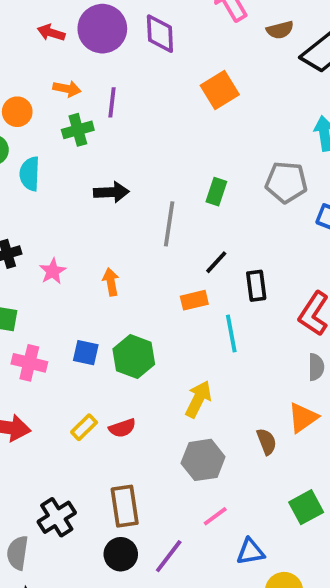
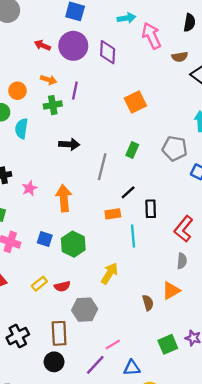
orange square: (220, 90) -> (135, 102), moved
orange arrow: (111, 282) -> (64, 198), size x1.6
gray hexagon: (203, 460) -> (85, 310), moved
purple line: (169, 556) -> (95, 365), moved

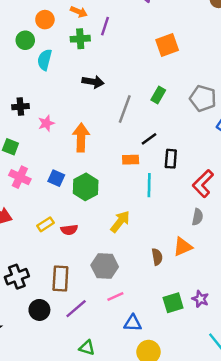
gray hexagon: (85, 310) -> (105, 266), moved
black circle: (54, 362) -> (39, 310), moved
purple line: (95, 365) -> (76, 309), moved

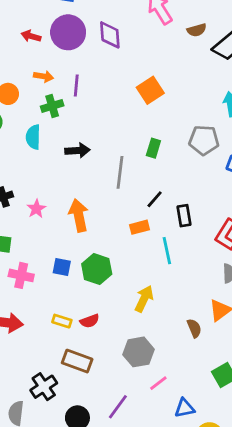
cyan semicircle: (45, 60) -> (33, 137), moved
yellow rectangle: (46, 224) -> (62, 321), turned 63
brown rectangle: (60, 279) -> (77, 361), moved, turned -60

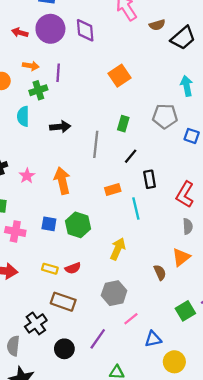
black line: (155, 199) -> (131, 156), moved

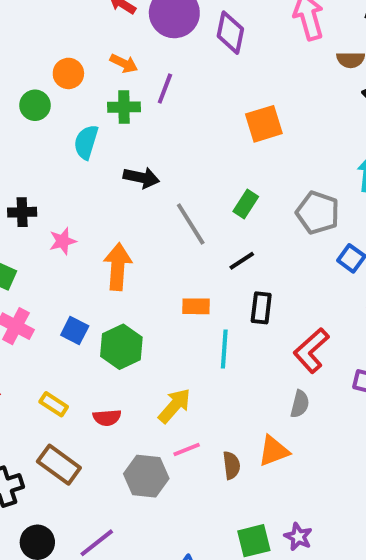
gray line: (96, 144) -> (191, 224), turned -55
red semicircle: (73, 268) -> (107, 418), moved
pink line: (131, 319) -> (187, 449), moved

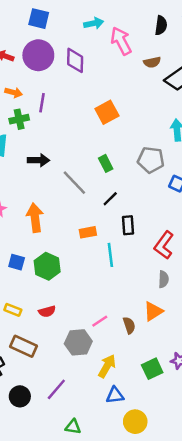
green rectangle: (246, 204) -> (106, 163), turned -49
yellow arrow: (175, 406) -> (107, 366), moved

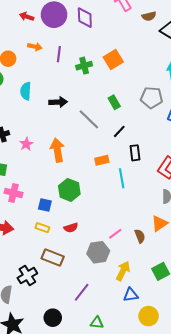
green cross: (19, 119) -> (84, 66), moved
blue square: (17, 262) -> (45, 205), moved
black circle: (20, 396) -> (53, 318), moved

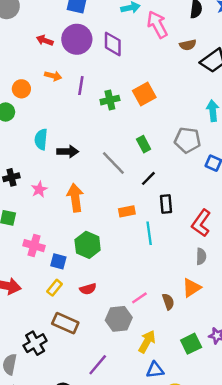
cyan semicircle: (26, 91) -> (41, 139), moved
black arrow: (58, 102) -> (68, 152), moved
pink cross: (13, 193) -> (34, 246), moved
yellow rectangle: (42, 228) -> (55, 288), turned -72

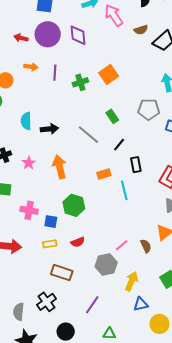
yellow rectangle: (55, 288) -> (50, 244), turned 48
black cross: (35, 343) -> (46, 302), moved

